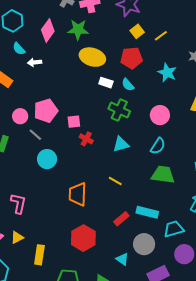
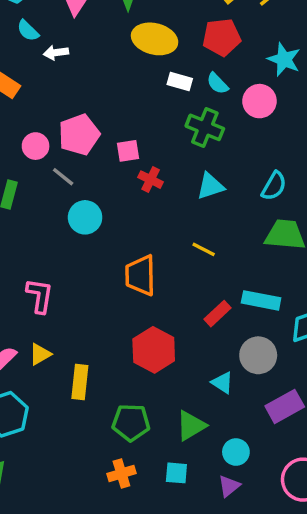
pink circle: (160, 115) -> (259, 101), moved

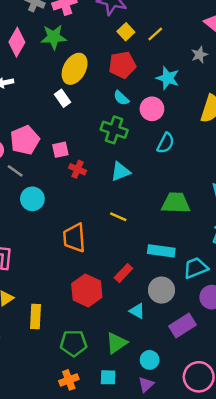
yellow ellipse: (155, 39) -> (75, 69), turned -72
white rectangle: (180, 81) -> (62, 98), moved, turned 42
cyan semicircle: (274, 186) -> (166, 143), moved
red rectangle: (217, 314) -> (123, 273), moved

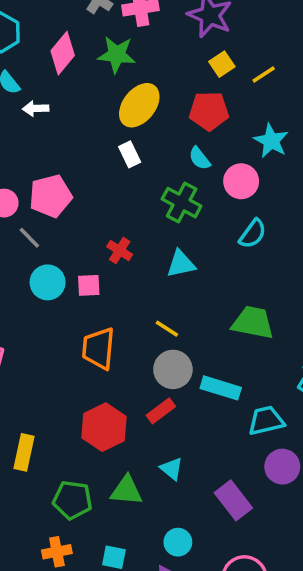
white rectangle: (62, 98) -> (130, 154), moved
pink square: (60, 150) -> (89, 285), moved
gray circle: (161, 290) -> (173, 369), moved
purple rectangle: (182, 325) -> (233, 500), turned 75
green triangle: (116, 343) -> (126, 490), moved, turned 30

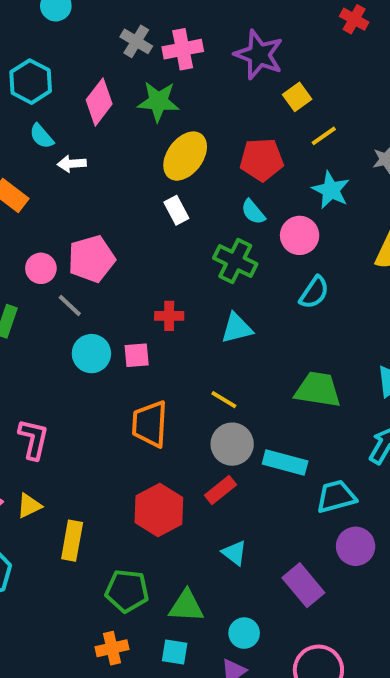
yellow square: (222, 64) -> (297, 97), moved
yellow line: (264, 74) -> (324, 136), moved
red cross: (120, 250) -> (169, 316), turned -30
green triangle: (126, 490) -> (186, 606), moved

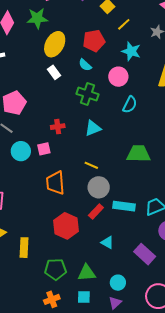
cyan semicircle: (253, 212) -> (85, 65), moved
cyan rectangle: (285, 463) -> (124, 206), moved

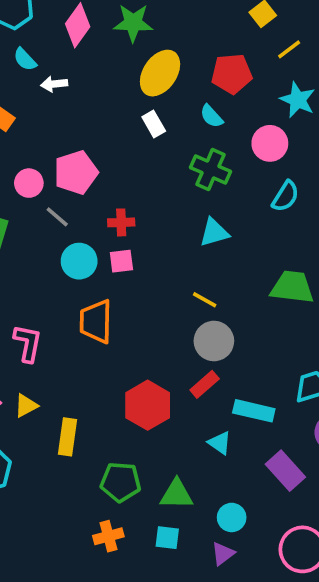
red cross: (58, 127) -> (121, 222), moved
orange trapezoid: (55, 183) -> (96, 321), moved
cyan rectangle: (124, 206) -> (254, 411), moved

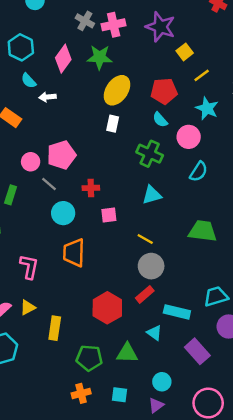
cyan semicircle: (211, 116) -> (160, 120), moved
white rectangle: (154, 124) -> (113, 124), turned 42
pink square: (121, 261) -> (109, 215), moved
green triangle: (177, 494) -> (127, 353), moved

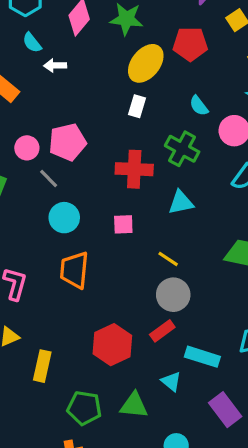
red pentagon: (164, 91) -> (190, 44), moved
red cross: (91, 188) -> (134, 169), moved, size x1.6

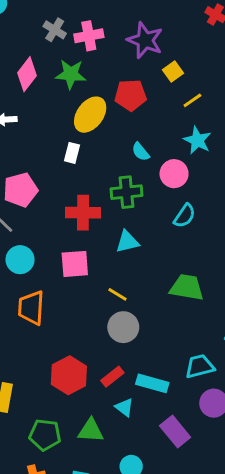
white rectangle: (137, 106) -> (72, 153), moved
green cross: (182, 149) -> (126, 192), turned -32
pink square: (123, 224) -> (75, 264), size x1.5
red rectangle: (162, 331) -> (112, 377), moved

